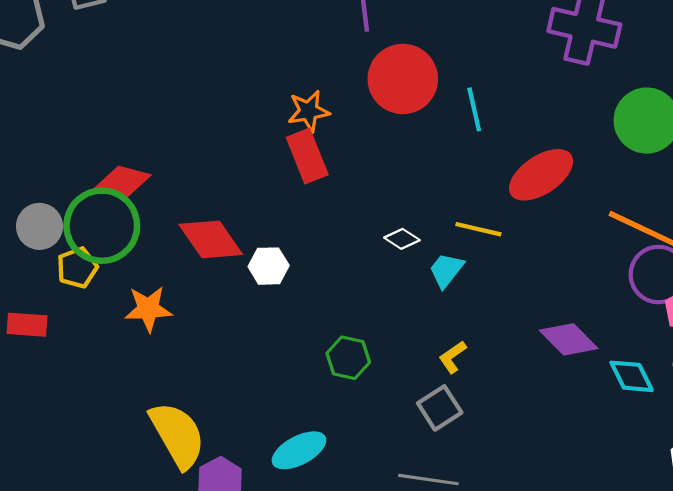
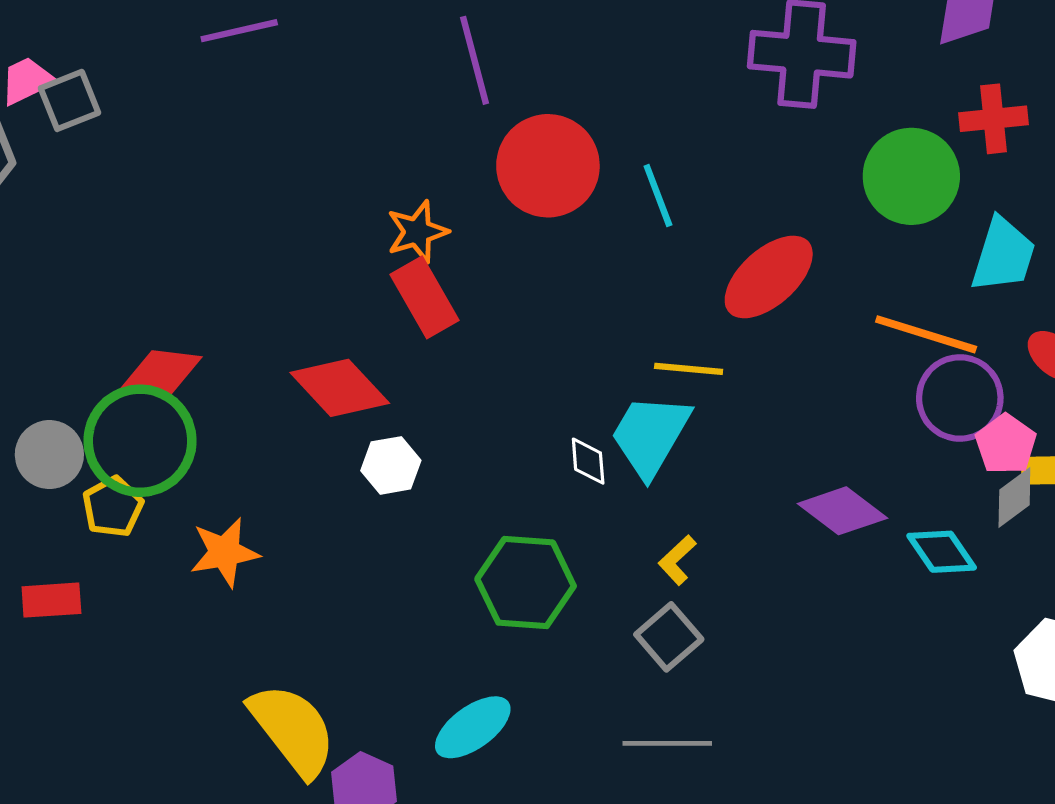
red diamond: (211, 239) -> (340, 388), moved
white diamond: (402, 239) -> (588, 461), moved, turned 60
cyan trapezoid: (446, 270) -> (650, 435), size x1.6
green hexagon: (348, 358) -> (526, 583), size x1.5

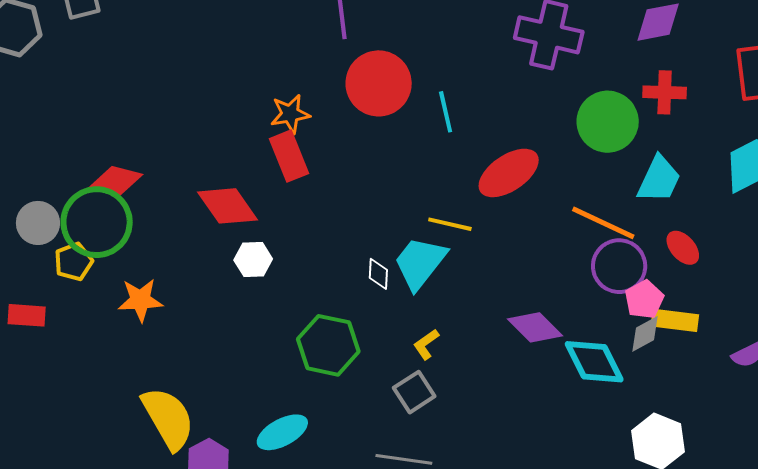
cyan diamond: (942, 552) -> (594, 362), size x1.4

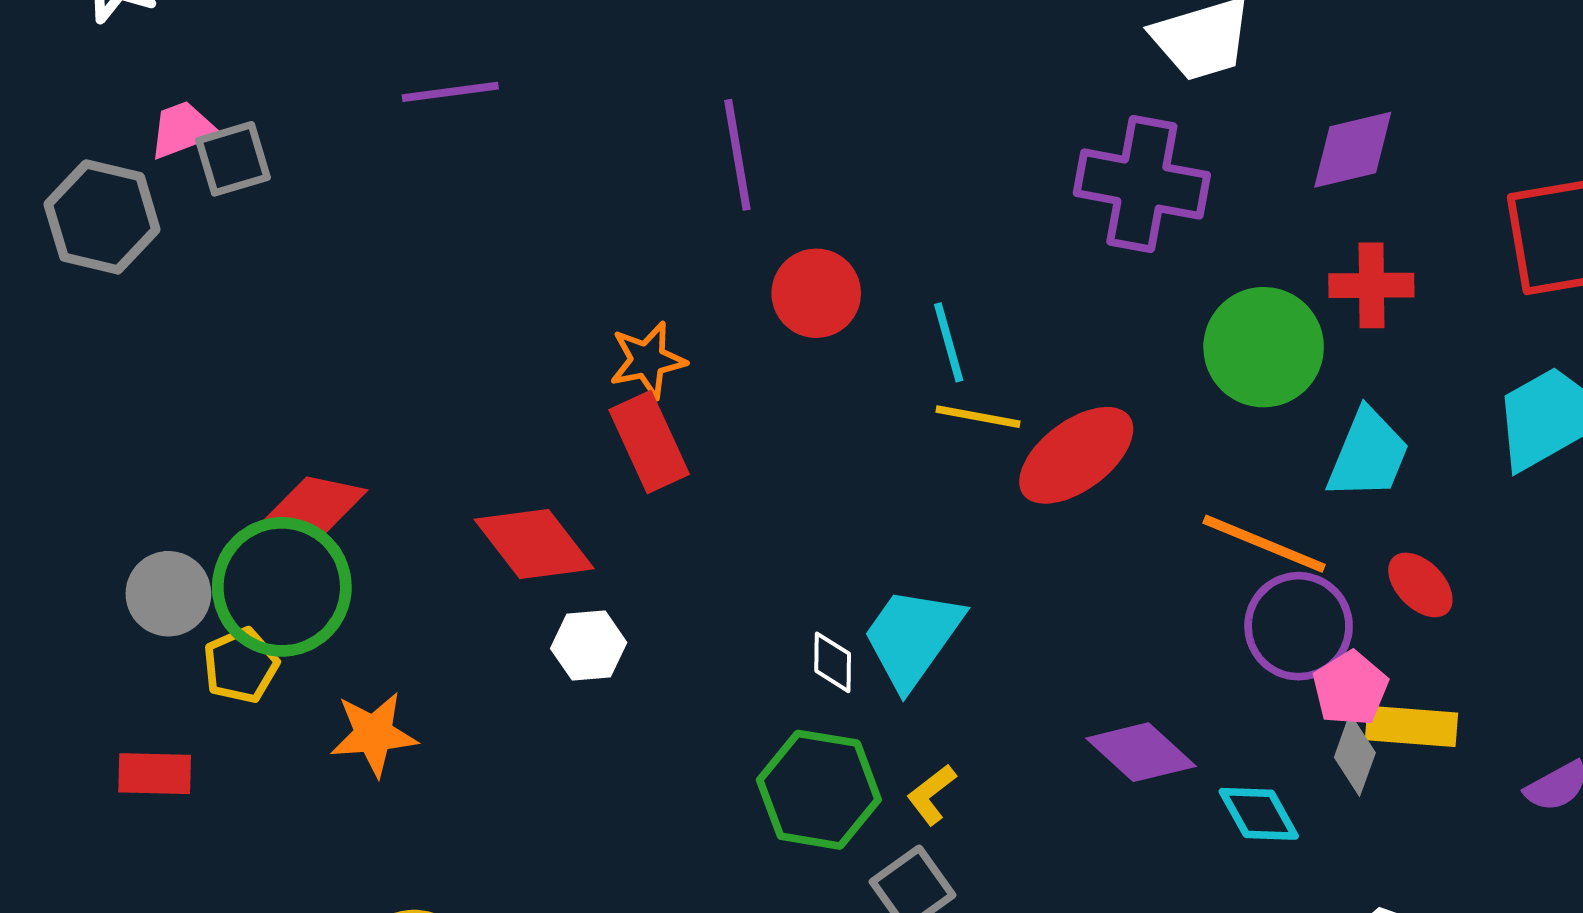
red circle: (379, 83) -> (816, 293), size x0.7
yellow line: (450, 224) -> (978, 417), moved
gray diamond: (645, 334) -> (1355, 755), turned -39
green hexagon: (328, 345) -> (819, 790), moved
cyan diamond: (594, 362) -> (1259, 814), size x0.7

